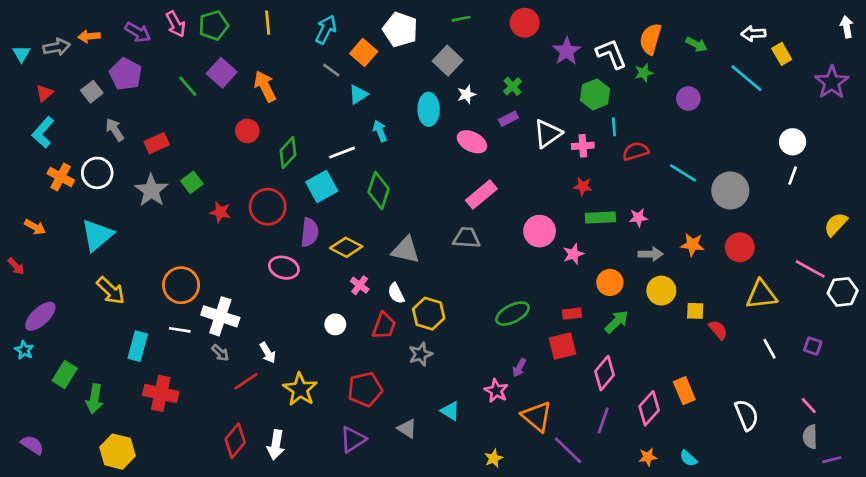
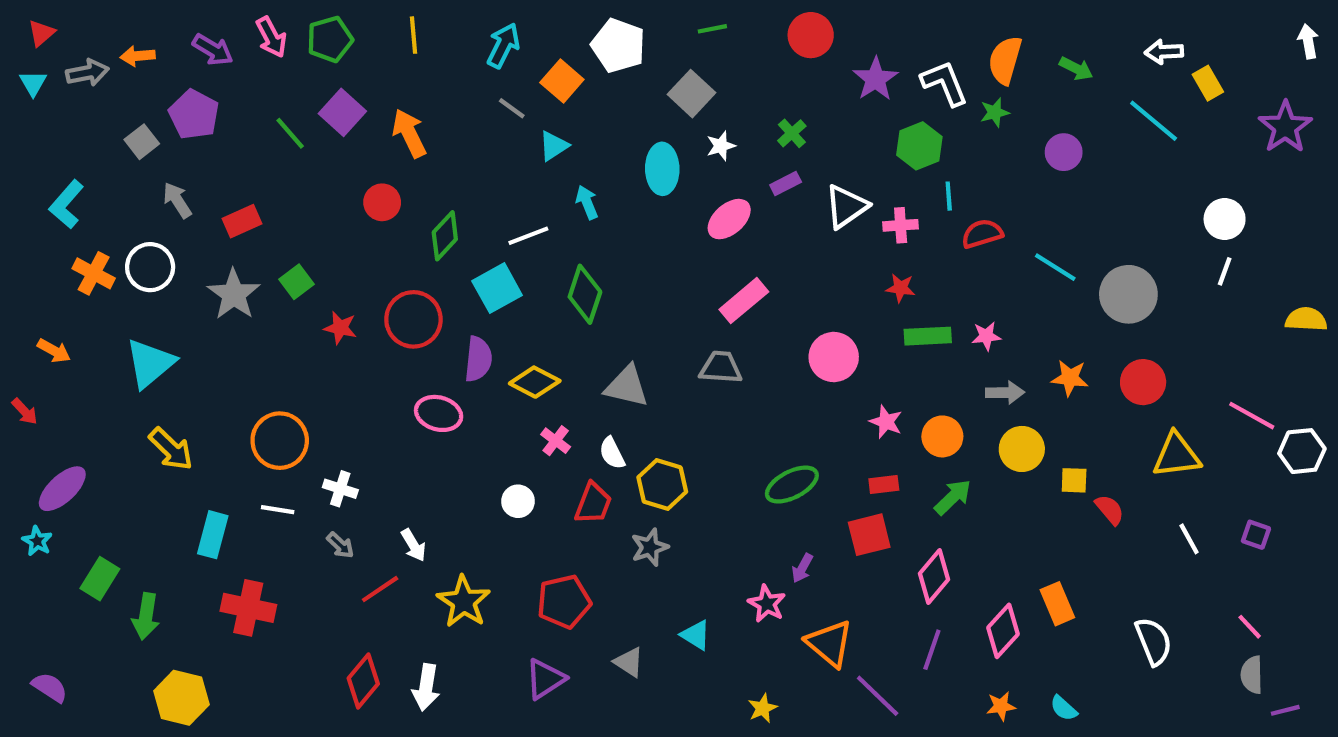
red triangle: (44, 93) -> (41, 33), moved
pink ellipse: (472, 142) -> (729, 219), turned -68
yellow semicircle: (836, 224) -> (1306, 319), moved, turned 50
pink star: (573, 254) -> (886, 422), moved, turned -30
white cross: (220, 316) -> (340, 489), size x0.6

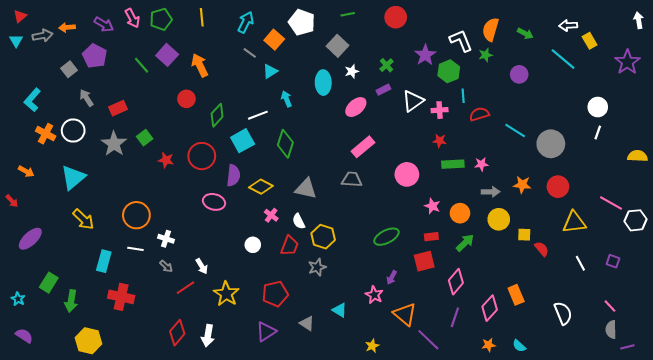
purple star: (875, 79) -> (425, 55), moved
cyan star: (37, 541) -> (18, 299), moved

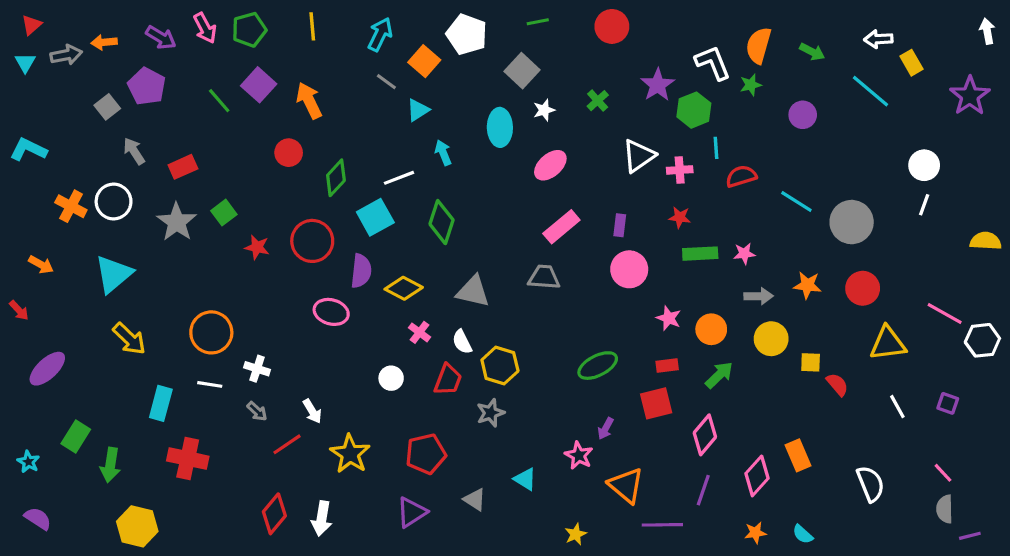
purple rectangle: (383, 90) -> (620, 225), moved, turned -56
cyan L-shape: (32, 100) -> (28, 149), moved, turned 75
purple line: (428, 340) -> (662, 525), turned -45

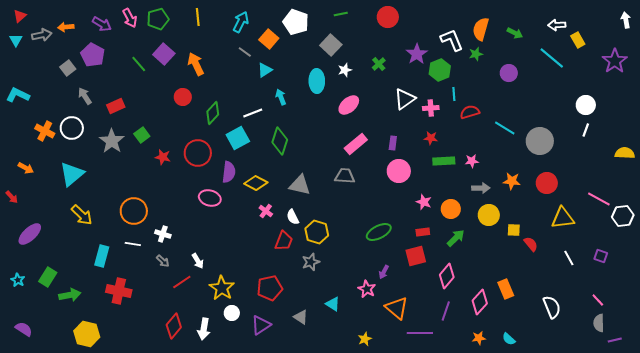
white circle: (391, 378) -> (232, 313), moved
cyan star: (28, 462) -> (18, 280), moved
green arrow: (110, 465) -> (70, 295), turned -110

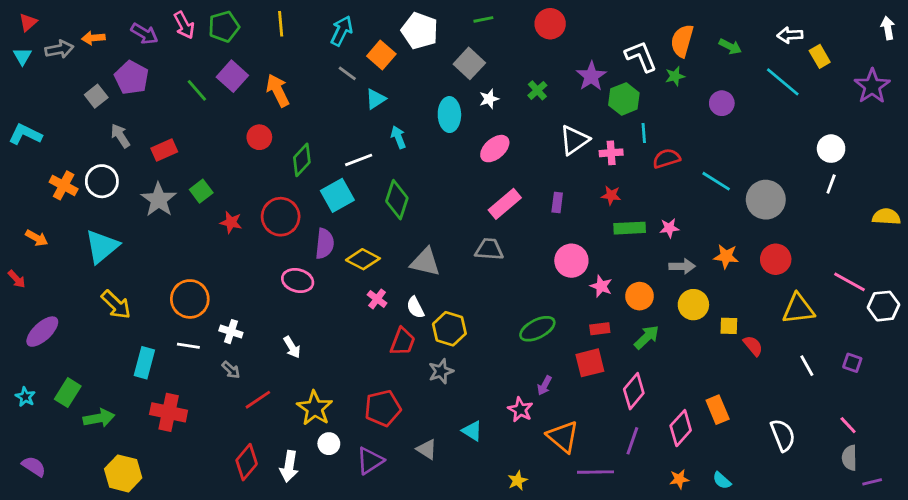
pink circle: (399, 171) -> (571, 261), moved
white arrow: (198, 261) -> (292, 347), moved

